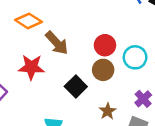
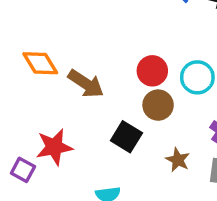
orange diamond: (29, 21) -> (40, 63), turned 40
red star: (31, 67) -> (54, 147), moved

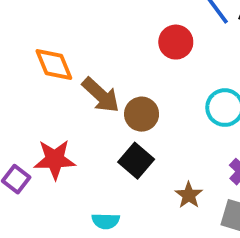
red circle: (152, 71) -> (176, 42), moved
brown circle: (158, 105) -> (142, 114), moved

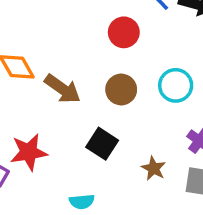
brown circle: (142, 114) -> (121, 89), moved

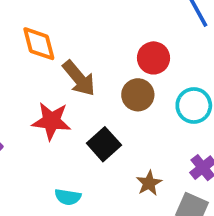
red circle: (124, 32) -> (154, 58), moved
red star: (29, 152) -> (51, 121), moved

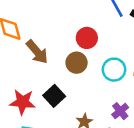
red star: (51, 121) -> (23, 102), moved

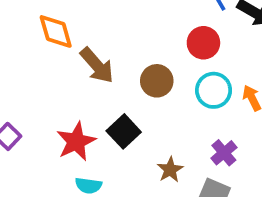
red circle: (87, 38) -> (203, 43), moved
red star: (23, 102) -> (76, 142), turned -30

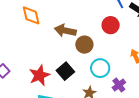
brown arrow: (97, 65) -> (65, 31), moved, turned 140
cyan circle: (214, 90) -> (100, 68), moved

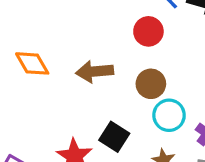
red circle: (111, 25) -> (148, 31), moved
brown circle: (84, 45) -> (151, 84), moved

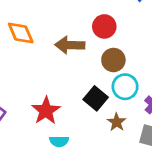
red circle: (148, 31) -> (104, 26), moved
black square: (114, 137) -> (96, 98), moved

